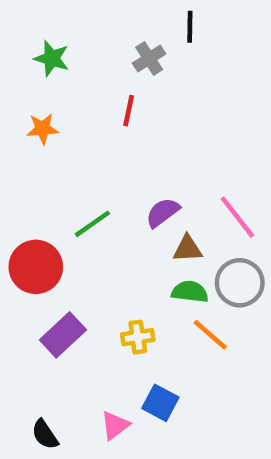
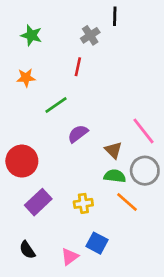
purple semicircle: (163, 213) -> (78, 134), moved
green line: (92, 224) -> (56, 105), moved
brown triangle: (188, 249) -> (113, 150), turned 48
black semicircle: (45, 435) -> (27, 250), moved

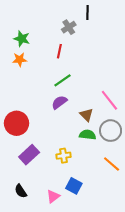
green star: (31, 35) -> (22, 39), moved
green line: (56, 105) -> (62, 80), moved
orange line: (127, 202) -> (112, 164), moved

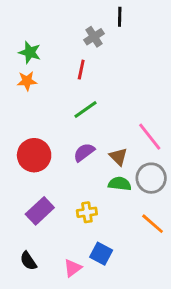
purple semicircle: (59, 102) -> (84, 152), moved
red circle: (17, 123) -> (34, 155), moved

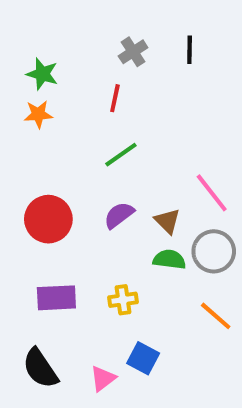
black line: (120, 17) -> (190, 50), moved
purple rectangle: (40, 211) -> (56, 298), turned 40
black semicircle: (28, 261) -> (40, 368), size x1.5

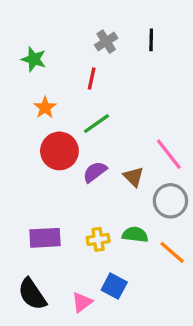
orange star: (38, 114) -> (45, 107), moved, turned -30
red circle: (48, 219) -> (59, 151), moved
green semicircle: (169, 259) -> (135, 235), moved

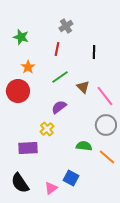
black line: (151, 40) -> (94, 52), moved
red circle: (59, 151) -> (18, 91), moved
brown triangle: (133, 177) -> (83, 87), moved
yellow cross: (98, 239) -> (47, 129), moved, turned -32

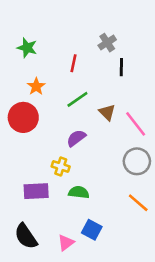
gray cross: (66, 26) -> (107, 43), moved
yellow cross: (47, 129) -> (61, 167), turned -32
green semicircle: (84, 146) -> (79, 192), moved

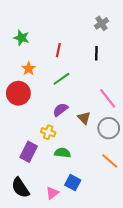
gray cross: (107, 43) -> (102, 23), moved
brown triangle: (107, 112) -> (84, 118), moved
purple rectangle: (36, 191) -> (29, 152), turned -60

